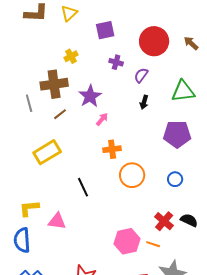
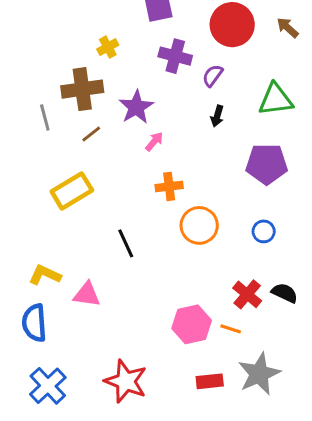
purple cross: (116, 62) -> (175, 56), size x1.5
yellow L-shape: (29, 208) -> (45, 275), turned 30

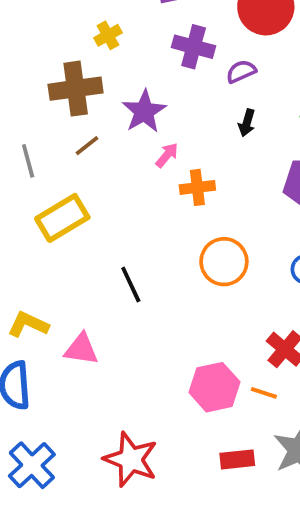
purple semicircle: (213, 76) -> (241, 71), turned 30
gray line: (45, 118) -> (28, 161), moved
orange cross: (169, 186) -> (197, 187), moved

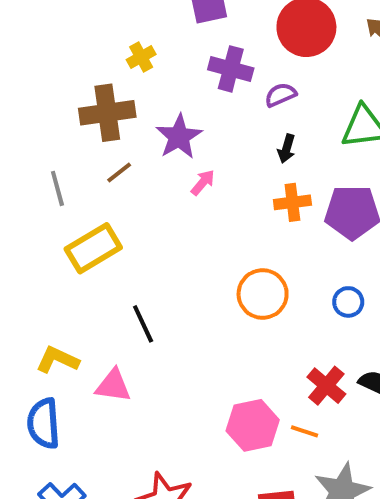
orange cross: (197, 187) -> (292, 202), moved
black line: (131, 284) -> (143, 324), moved

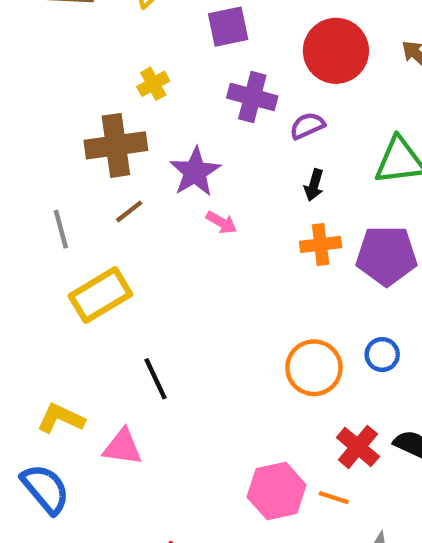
pink arrow: (203, 182) -> (221, 222), turned 80
orange circle: (263, 294) -> (314, 368), moved
blue semicircle: (44, 423) -> (45, 489), turned 144

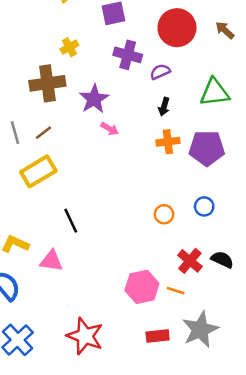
brown line: (129, 211) -> (44, 133), moved
orange circle: (314, 368) -> (164, 214), size x0.6

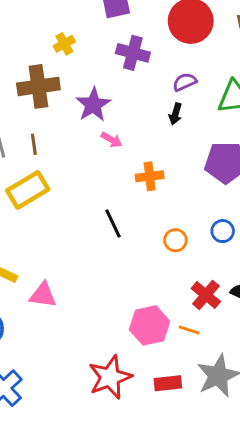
purple semicircle: (160, 72) -> (185, 82), moved
brown line: (44, 133) -> (34, 144), turned -60
orange cross: (168, 142) -> (150, 176), moved
black line: (71, 221) -> (113, 223), moved
red star: (85, 336) -> (110, 377), moved, turned 30

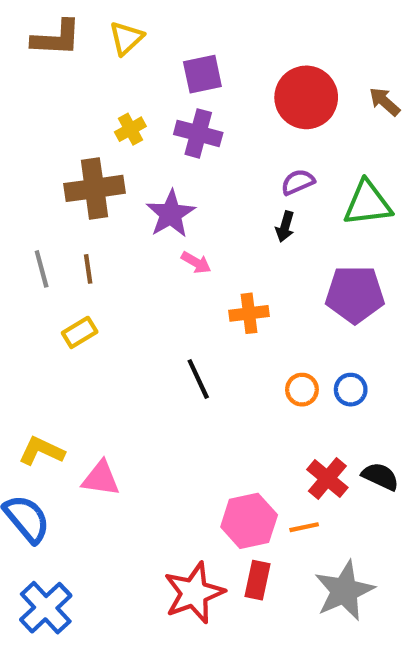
purple cross: (133, 53) -> (198, 133), moved
yellow rectangle: (28, 190) -> (80, 332), size x0.6
orange circle: (175, 240) -> (302, 390), moved
orange line: (189, 330) -> (304, 527), turned -30
red rectangle: (168, 383) -> (257, 580), moved, turned -72

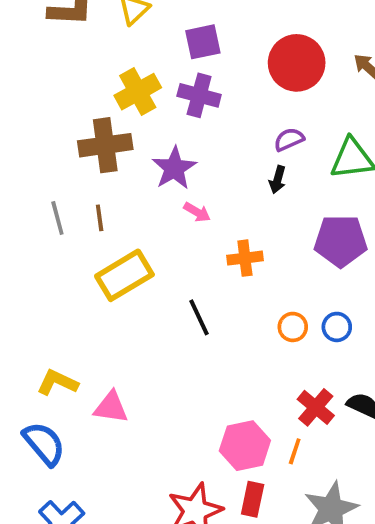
yellow cross: (130, 129) -> (138, 92), size x1.6
yellow rectangle: (80, 332) -> (124, 275), moved, size x1.8
orange line: (304, 527) -> (295, 451), turned -60

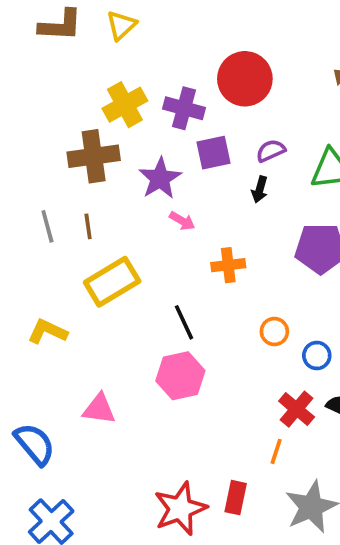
purple square: (203, 42) -> (214, 153), moved
red circle: (297, 63) -> (245, 79), moved
blue circle: (337, 327) -> (317, 356), moved
yellow L-shape: (57, 382) -> (47, 332), moved
pink hexagon: (245, 446) -> (180, 376), moved

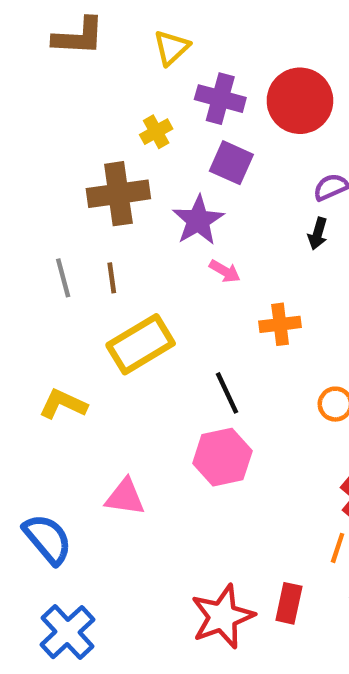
yellow triangle: (121, 25) -> (172, 48), moved
yellow cross: (125, 105) -> (156, 132), size x0.6
purple cross: (184, 108) -> (220, 99), moved
purple square: (214, 153) -> (231, 163), moved, turned 36

